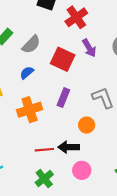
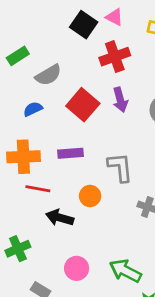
purple rectangle: (63, 98) -> (70, 153), turned 48
red line: (44, 150) -> (38, 189), moved
pink circle: (82, 170) -> (77, 268), moved

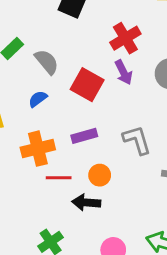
red cross: (115, 57) -> (125, 38), moved
gray semicircle: (48, 75) -> (47, 62), turned -88
orange circle: (90, 196) -> (100, 175), moved

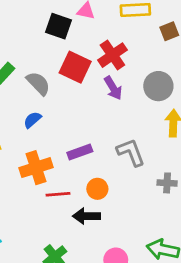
red square: (87, 85) -> (75, 67), moved

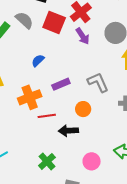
gray semicircle: (38, 83) -> (24, 20), moved
blue semicircle: (32, 120) -> (38, 61), moved
orange circle: (97, 189) -> (83, 109), moved

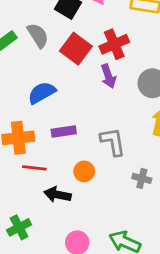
blue semicircle: (38, 61) -> (42, 93), size x1.5

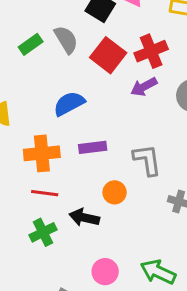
purple arrow: (108, 76) -> (144, 87), turned 80
red line: (34, 168) -> (45, 193), moved
green cross: (19, 227) -> (43, 232), moved

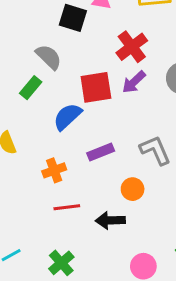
green rectangle: (31, 44) -> (31, 88), moved
red square: (108, 55) -> (96, 87), moved, turned -32
orange cross: (42, 153) -> (54, 170), size x0.7
green cross: (43, 232) -> (61, 263), moved

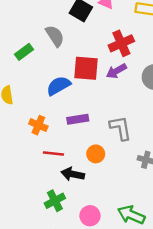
green rectangle: (31, 88) -> (24, 52), moved
orange cross: (54, 170) -> (38, 125), turned 30
red line: (67, 207) -> (53, 154), moved
green cross: (61, 263) -> (55, 201), moved

